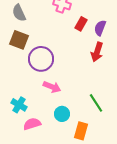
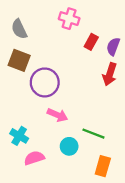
green line: (96, 103) -> (93, 134), moved, turned -36
orange rectangle: (81, 131) -> (103, 166), moved

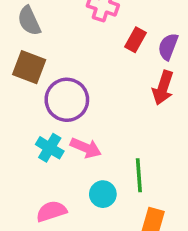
green line: (93, 134) -> (139, 175), turned 65
cyan cross: (19, 136) -> (50, 148), moved

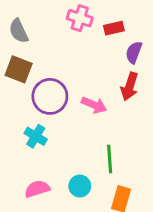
red rectangle: (135, 40) -> (114, 28), moved, turned 48
pink arrow: (86, 148) -> (94, 105), moved
cyan circle: (103, 194) -> (80, 186), moved

